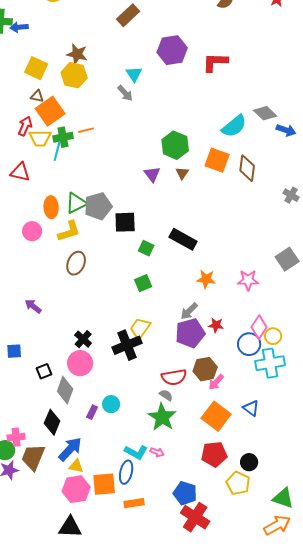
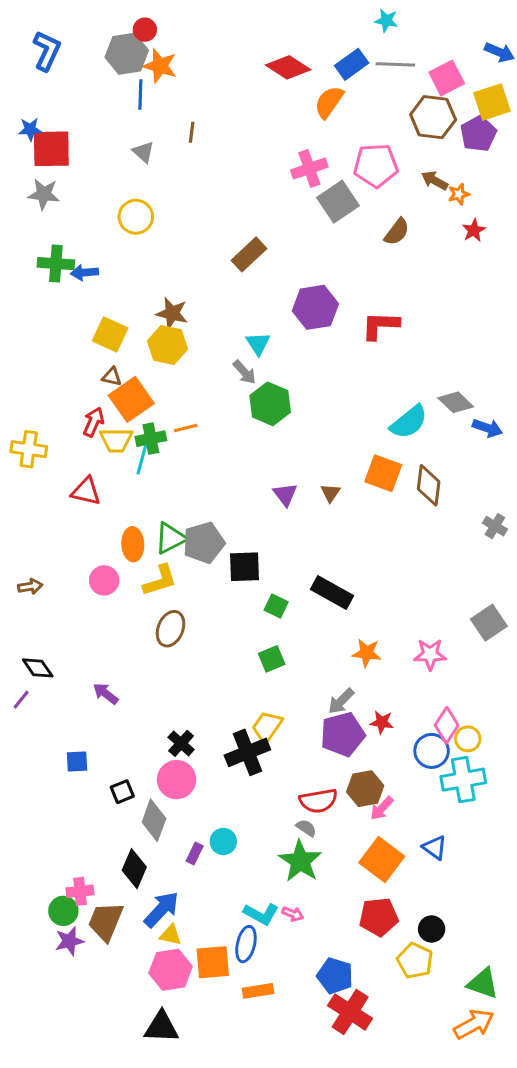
green hexagon: (175, 145) -> (270, 404), moved

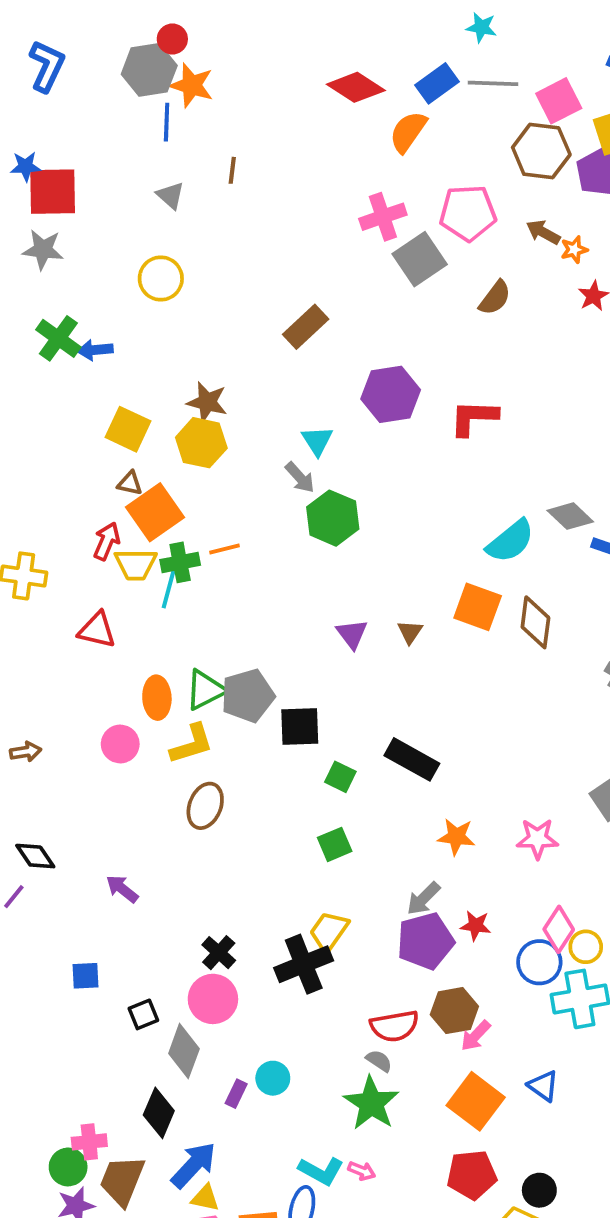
green cross: (56, 264) -> (58, 338), turned 32

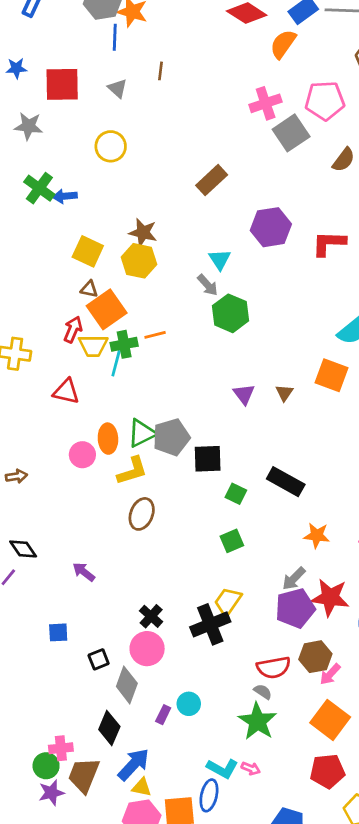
red square: (53, 192) -> (62, 84), moved
pink circle: (120, 744) -> (82, 455), moved
red star: (476, 926) -> (330, 597), size x1.8

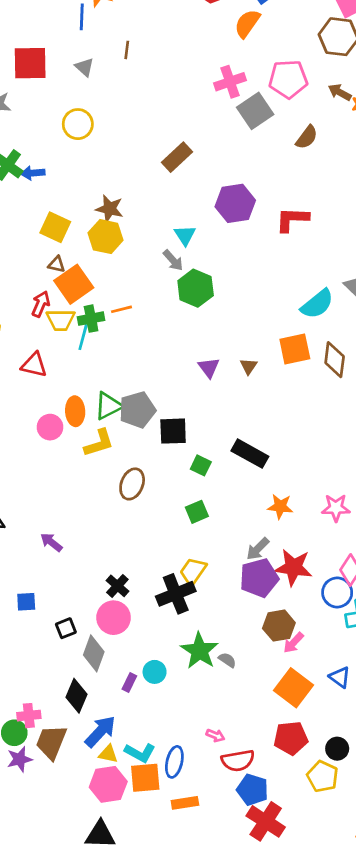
orange square: (331, 375) -> (295, 349), turned -32
brown ellipse: (142, 514) -> (132, 484), moved
red semicircle: (274, 667) -> (238, 761), moved
green star: (257, 721) -> (200, 651), moved
cyan L-shape: (222, 768) -> (140, 753), moved

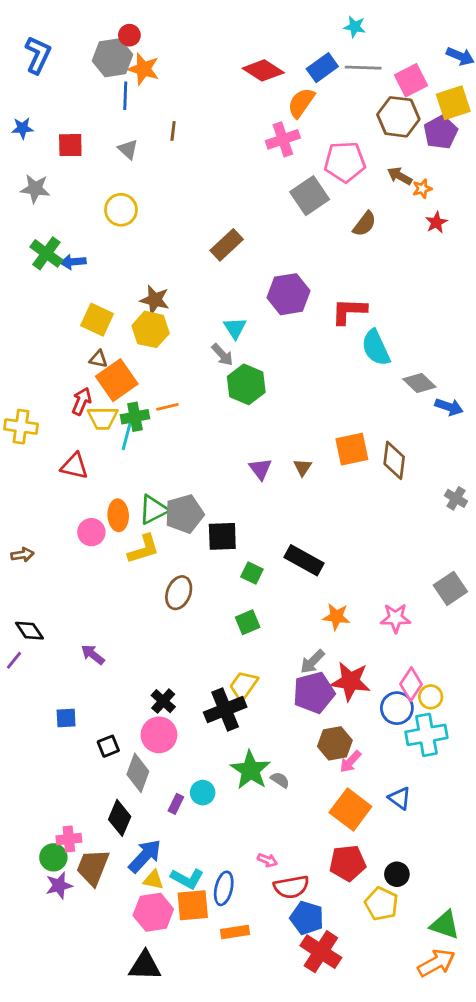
red square: (30, 63) -> (70, 145), size x0.7
pink cross: (230, 82) -> (283, 139), moved
cyan semicircle: (317, 304) -> (376, 348), moved, turned 104

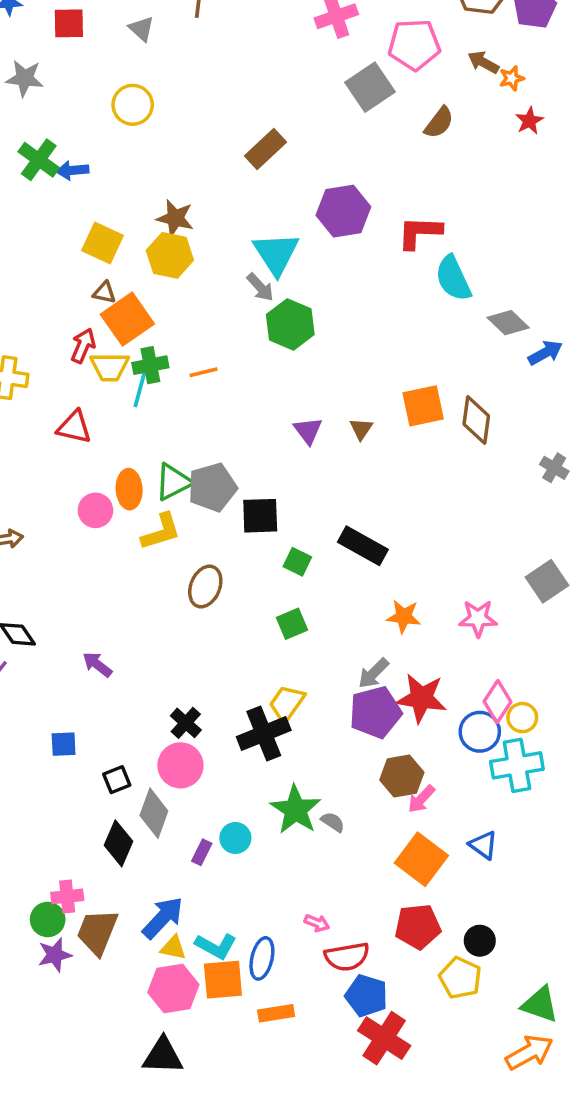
cyan triangle: (235, 328) -> (276, 254), size x1.6
orange line: (167, 407) -> (203, 372), moved
blue arrow: (449, 407) -> (545, 353), turned -48
black diamond: (120, 818) -> (118, 843), moved

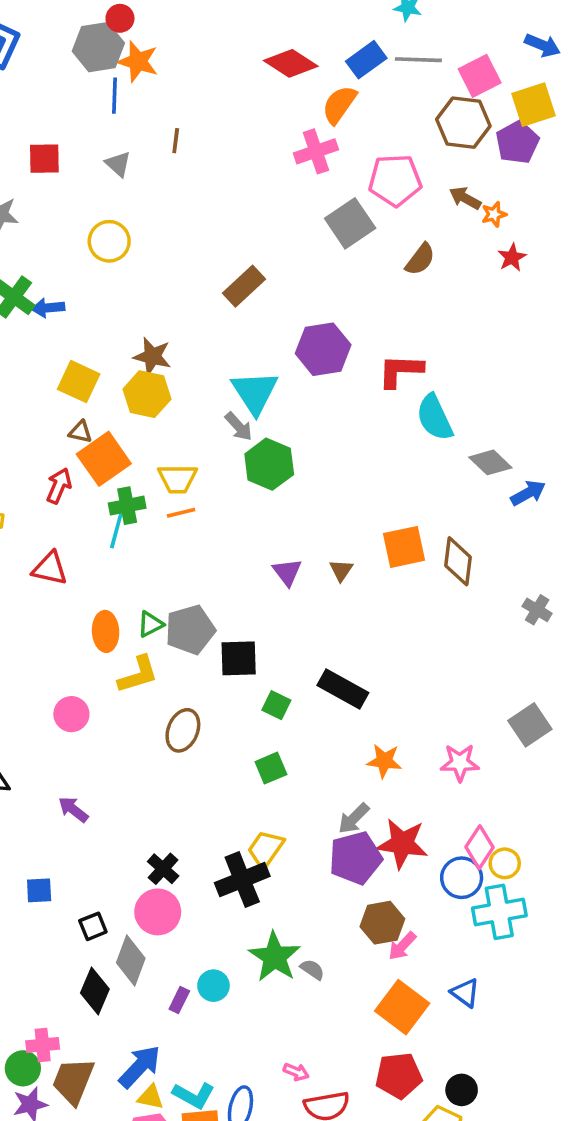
yellow trapezoid: (110, 367) -> (177, 479), moved
green triangle: (173, 482) -> (151, 624), size x0.7
pink circle: (95, 510) -> (71, 714), moved

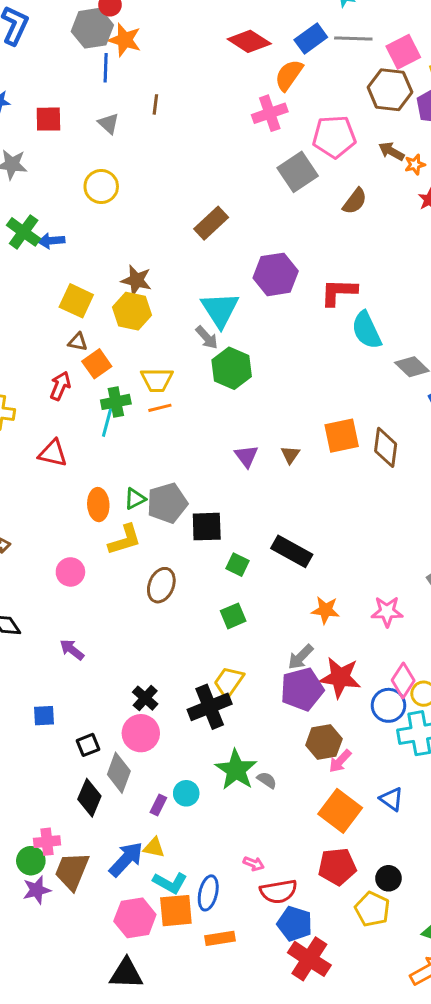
orange square: (104, 459) -> (97, 364), size x0.7
yellow triangle: (151, 1097) -> (154, 848), moved

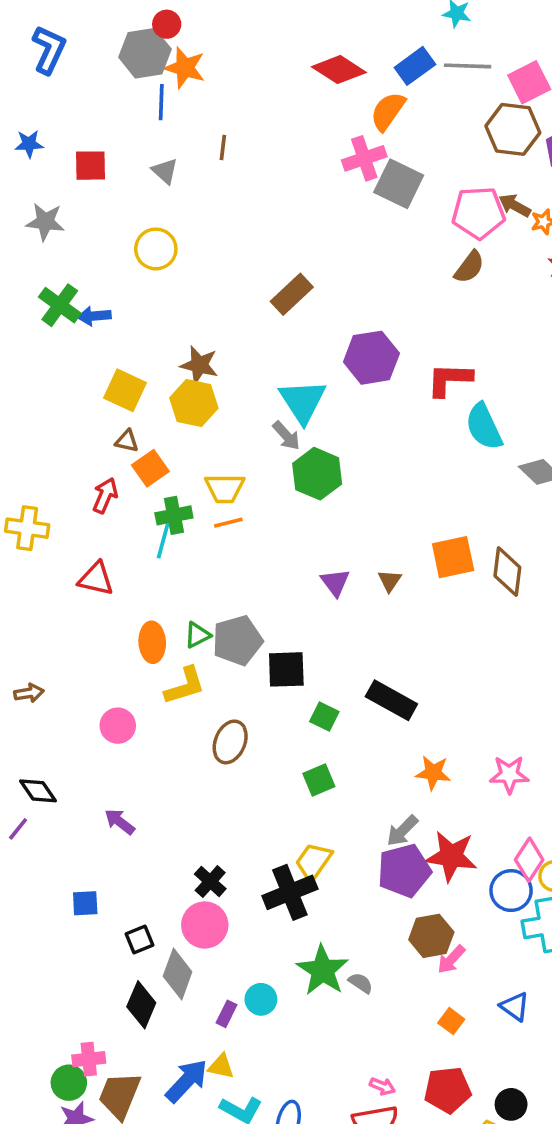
pink pentagon: (334, 137) -> (478, 213), moved
gray square: (298, 172) -> (399, 184), moved, turned -30
orange square: (340, 811) -> (451, 1021), size x0.5
pink arrow: (254, 864) -> (382, 1086), moved

